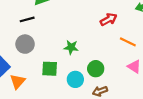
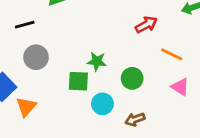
black line: (27, 19) -> (25, 25), moved
green square: (50, 69) -> (78, 81), moved
green circle: (96, 69) -> (132, 78), moved

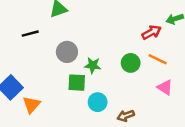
red arrow: (146, 25) -> (151, 32), moved
gray circle: (36, 57) -> (67, 52), moved
green circle: (132, 78) -> (131, 63), moved

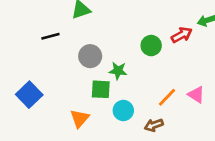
orange line: (158, 59) -> (167, 97), moved, turned -72
green circle: (131, 63) -> (151, 46), moved
orange triangle: (31, 105) -> (80, 118), moved

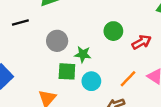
red arrow: (182, 35) -> (142, 42), moved
cyan circle: (123, 110) -> (91, 81), moved

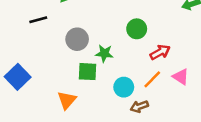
red arrow: (142, 42) -> (160, 52), moved
cyan circle: (91, 81) -> (124, 87), moved

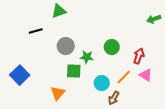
green circle: (137, 29) -> (112, 47), moved
red arrow: (160, 52) -> (139, 56), moved, turned -42
brown arrow: (139, 107) -> (114, 98), turned -40

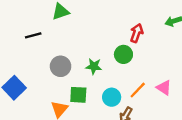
gray circle: (66, 46) -> (61, 66), moved
red arrow: (139, 56) -> (137, 33), moved
green square: (74, 71) -> (78, 95), moved

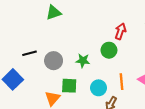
black line: (33, 35) -> (29, 53), moved
orange line: (138, 90) -> (122, 82), turned -49

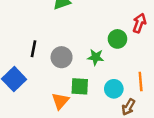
green circle: (109, 50) -> (117, 39), moved
black line: (29, 53) -> (34, 49), turned -64

